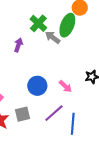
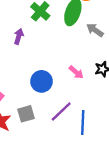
gray arrow: (53, 37) -> (95, 30), moved
pink arrow: (65, 86) -> (76, 72), moved

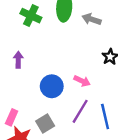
purple arrow: (19, 36) -> (18, 60), moved
pink arrow: (76, 72) -> (82, 81), moved

